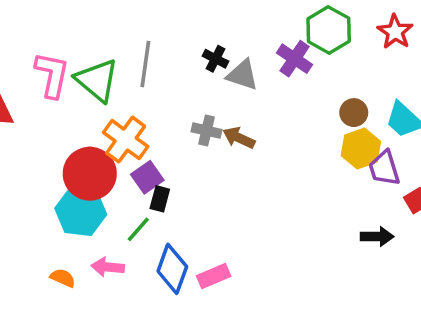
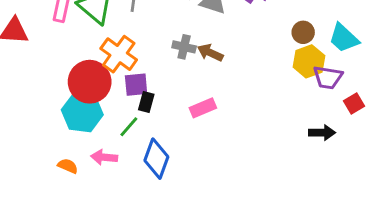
purple trapezoid: (384, 168) -> (328, 77), turned -64
purple square: (147, 177) -> (136, 85), turned 30
pink rectangle: (214, 276) -> (203, 108), moved

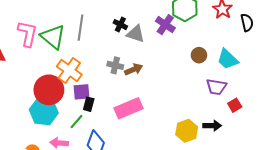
brown arrow: (210, 53) -> (134, 69), turned 132
yellow hexagon: (309, 61) -> (187, 131), moved
pink rectangle: (203, 108) -> (129, 108), size x1.5

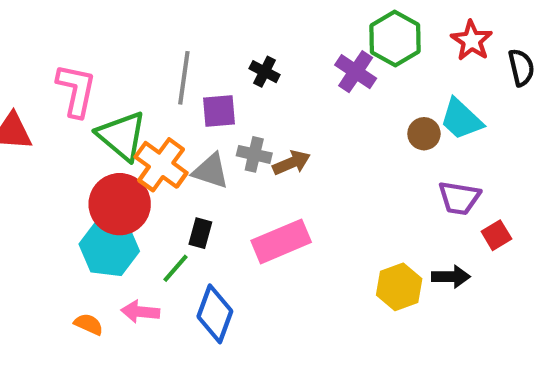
gray triangle: (136, 34) -> (211, 171), moved
green triangle: (53, 37) -> (122, 136), moved
cyan trapezoid: (228, 59) -> (461, 119), moved
purple square: (82, 92) -> (219, 111), moved

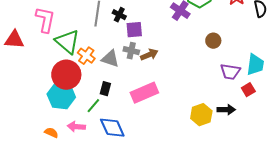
black cross: (265, 72) -> (119, 15), moved
purple square: (219, 111) -> (134, 30), moved
cyan trapezoid: (461, 119) -> (255, 65), moved, turned -125
orange cross: (161, 165) -> (86, 56), size x0.7
blue diamond: (215, 314) -> (112, 128), turned -44

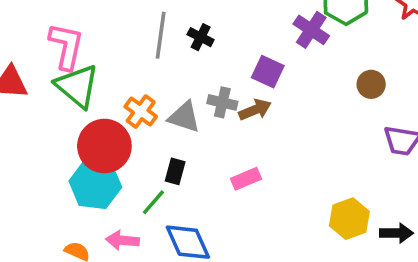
purple square: (134, 30) -> (268, 72), moved, turned 30
green triangle: (67, 42) -> (77, 86), moved
pink rectangle: (144, 93) -> (246, 179), size x0.6
black arrow: (226, 110) -> (397, 233), moved

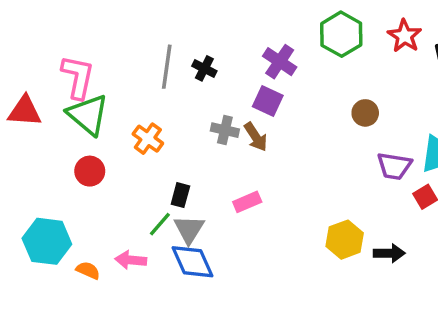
purple cross: (311, 30) -> (280, 62), moved
brown arrow: (255, 110) -> (256, 137), turned 80
gray triangle: (184, 117) -> (189, 229), moved, turned 44
red circle: (104, 146) -> (90, 171), moved, size x0.6
cyan hexagon: (95, 184) -> (47, 241), moved

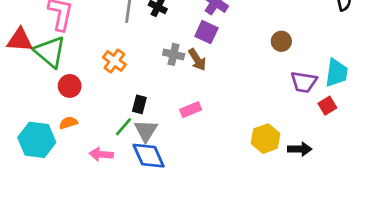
green triangle: (88, 115) -> (50, 52), moved
orange semicircle: (88, 270) -> (68, 123), moved, turned -42

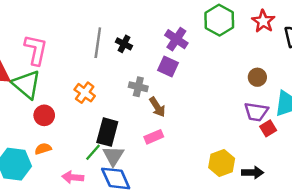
brown circle: (281, 41) -> (257, 77), moved
brown arrow: (197, 60) -> (157, 107), moved
black rectangle: (139, 104) -> (107, 132), size x1.6
red square: (327, 106) -> (268, 128), moved

